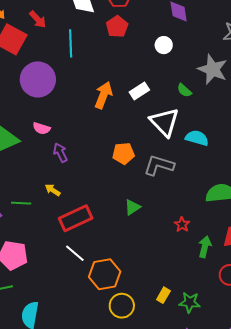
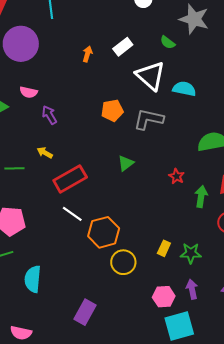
orange arrow: (103, 95) -> (87, 54), size x0.6

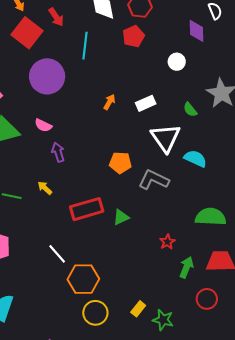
red rectangle: (70, 179) -> (87, 209), moved

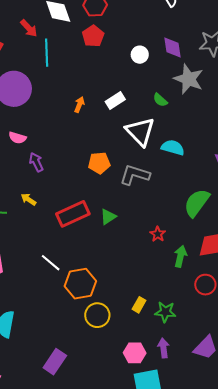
red arrow: (56, 17) -> (29, 28), moved
purple diamond: (197, 31) -> (173, 48), moved
green semicircle: (211, 217) -> (197, 203), turned -48

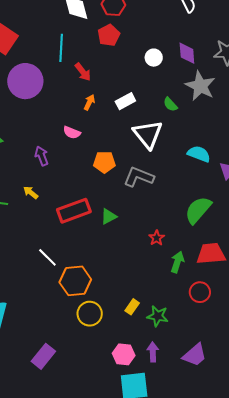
red arrow: (29, 28) -> (83, 72), moved
pink semicircle: (17, 138) -> (72, 132), moved
cyan semicircle: (173, 148) -> (199, 154), moved

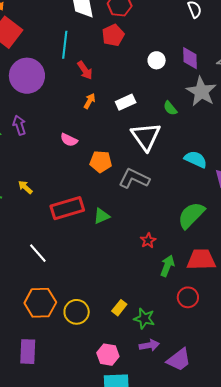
pink semicircle: (72, 132) -> (69, 140), moved
purple arrow: (42, 156) -> (19, 125), moved
orange hexagon: (75, 281) -> (40, 303), moved
purple arrow: (153, 352) -> (149, 345), moved, turned 78
purple rectangle: (43, 356) -> (28, 352), turned -40

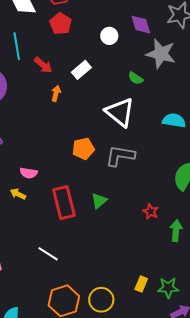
white rectangle: (126, 102) -> (81, 70), moved
pink semicircle: (69, 140) -> (29, 173), moved
red rectangle: (67, 208) -> (64, 203), turned -72

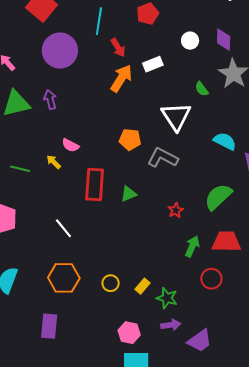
orange arrow: (56, 93) -> (121, 78), size x1.8
red star: (151, 212) -> (176, 210), moved
yellow circle: (101, 300) -> (111, 283), moved, size x0.7

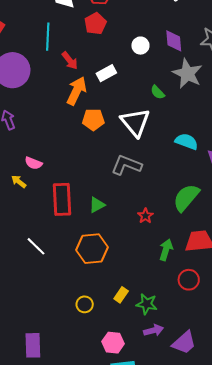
orange pentagon: (130, 139) -> (93, 120), moved
orange hexagon: (64, 278) -> (92, 249), moved
yellow circle: (111, 283) -> (85, 304), moved

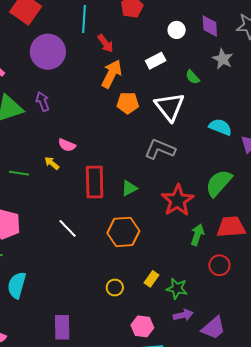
white rectangle: (106, 73) -> (156, 61), moved
gray star: (187, 74) -> (223, 59), size x0.7
red star: (145, 216) -> (178, 200), size x2.0

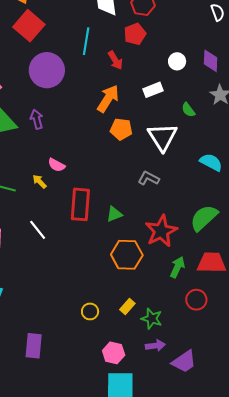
red arrow: (106, 43) -> (115, 60), moved
gray L-shape: (160, 149) -> (149, 178), size x0.7
white line: (68, 228) -> (38, 230), moved
orange hexagon: (123, 232) -> (127, 255), moved

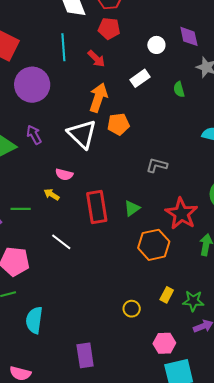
red pentagon: (135, 34) -> (109, 29), turned -30
green semicircle: (188, 110) -> (179, 89), turned 35
white triangle: (162, 137) -> (82, 134), moved

